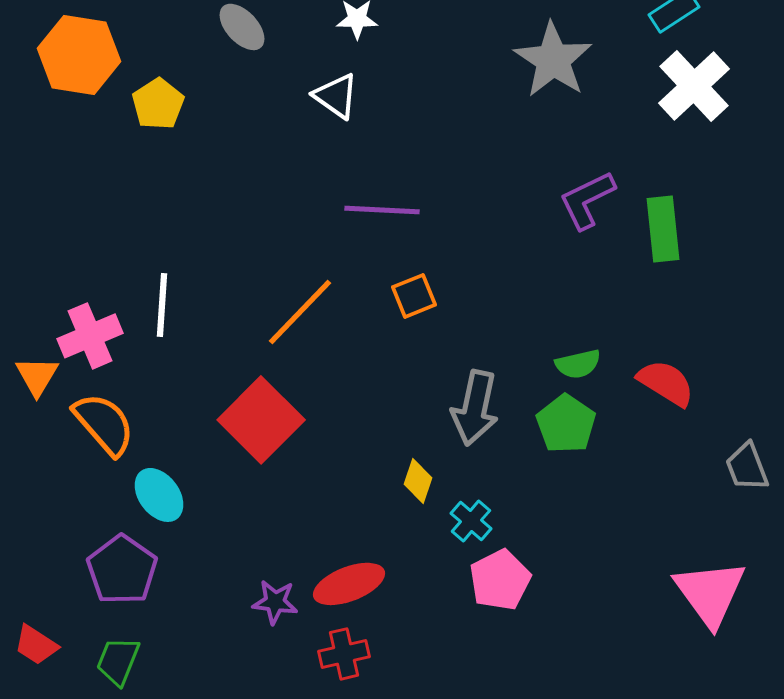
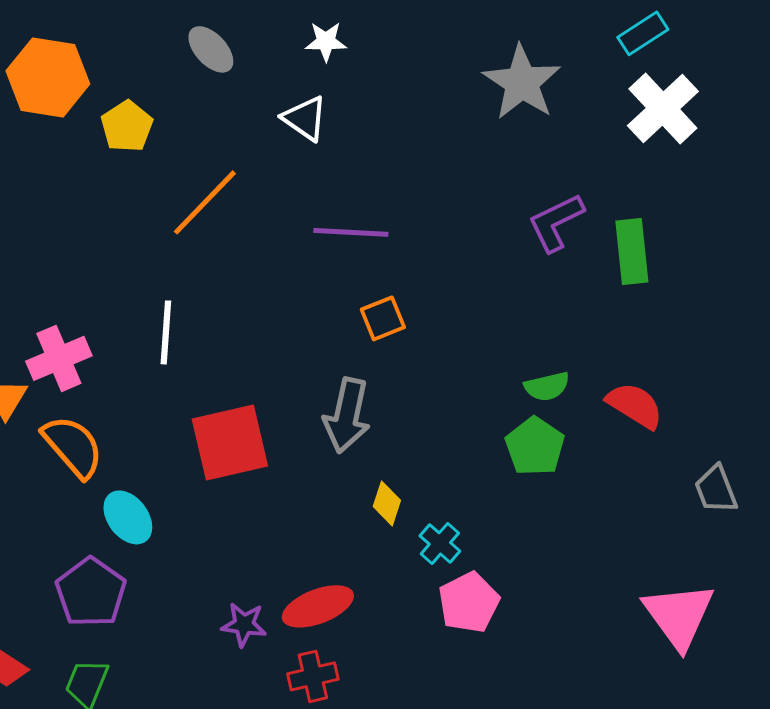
white line: (162, 305) -> (166, 332), moved
orange line: (300, 312) -> (205, 202), moved
gray arrow: (475, 408) -> (347, 415), moved
red square: (261, 420) -> (230, 442), turned 32

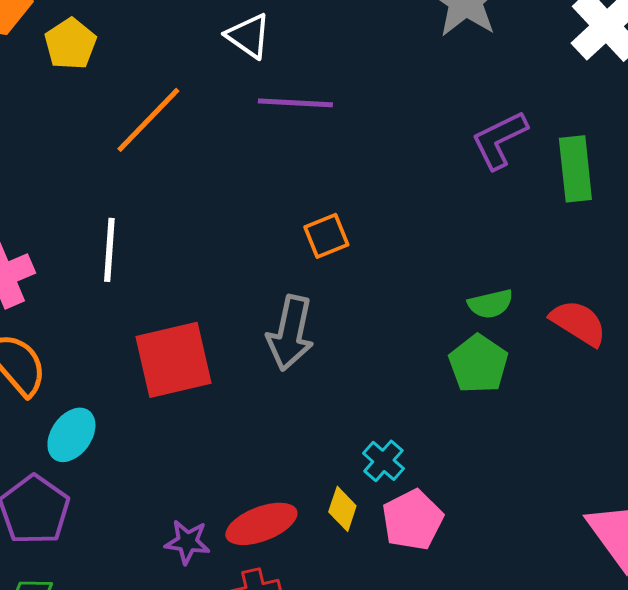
purple line: (351, 232) -> (295, 103), moved
yellow diamond: (387, 503) -> (342, 509), moved
cyan ellipse: (128, 517) -> (71, 435), turned 72

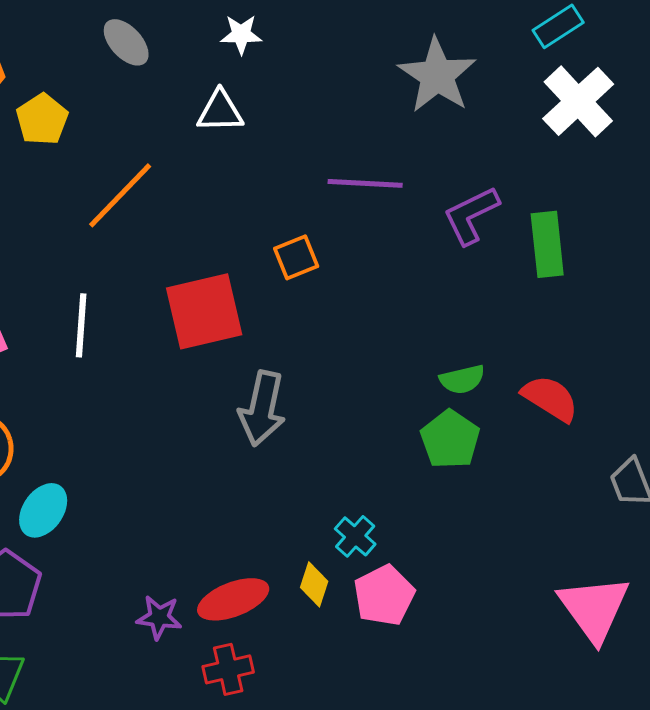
white triangle: (248, 36) -> (220, 111), turned -36
purple line: (295, 103) -> (365, 183), moved
orange square: (326, 236) -> (296, 257), moved
red square: (173, 360) -> (204, 311), moved

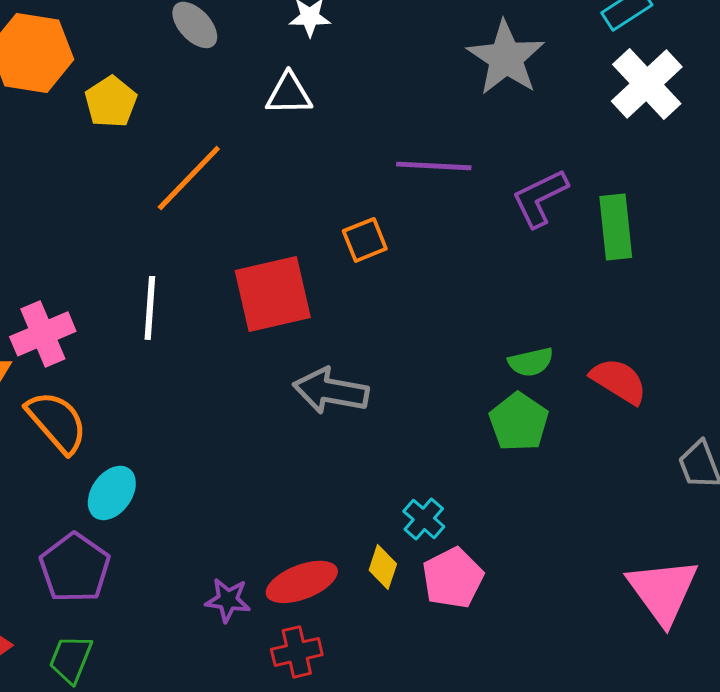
gray arrow: (262, 408) -> (331, 391), turned 88

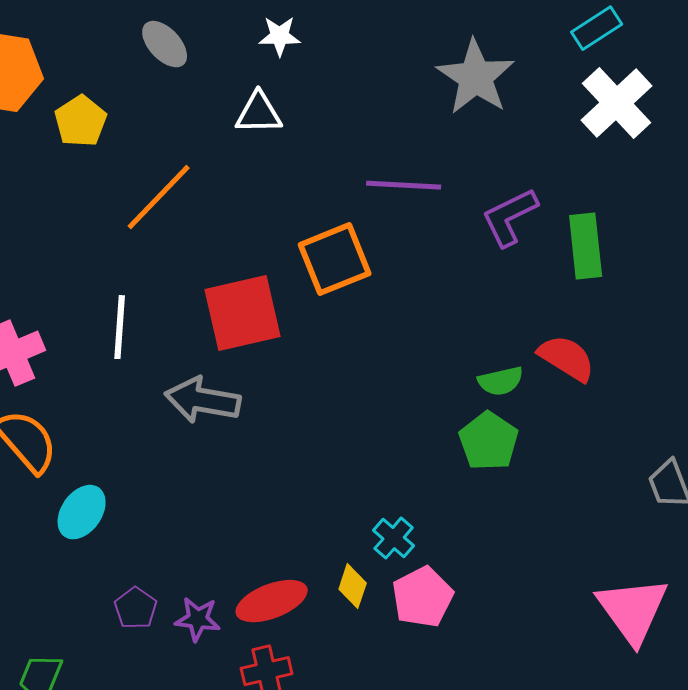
orange square: (365, 240) -> (335, 259), size x1.6
red semicircle: (619, 381) -> (567, 358), moved
gray arrow: (331, 391) -> (203, 400), moved
purple pentagon: (75, 568) -> (136, 608), moved, size x0.6

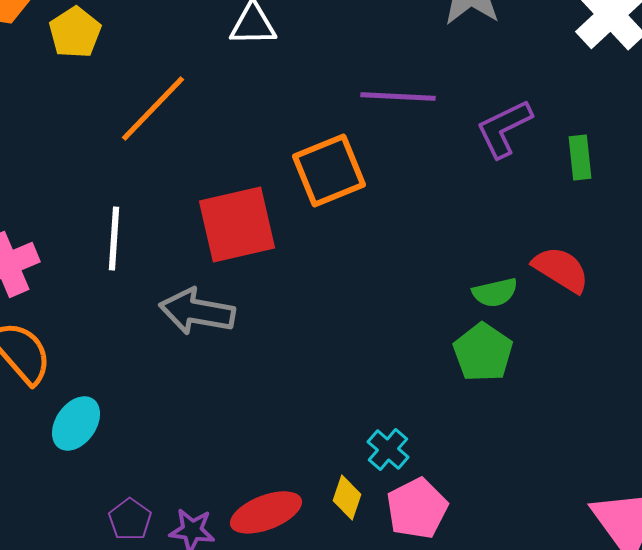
green rectangle: (586, 246) -> (580, 157), size x0.7

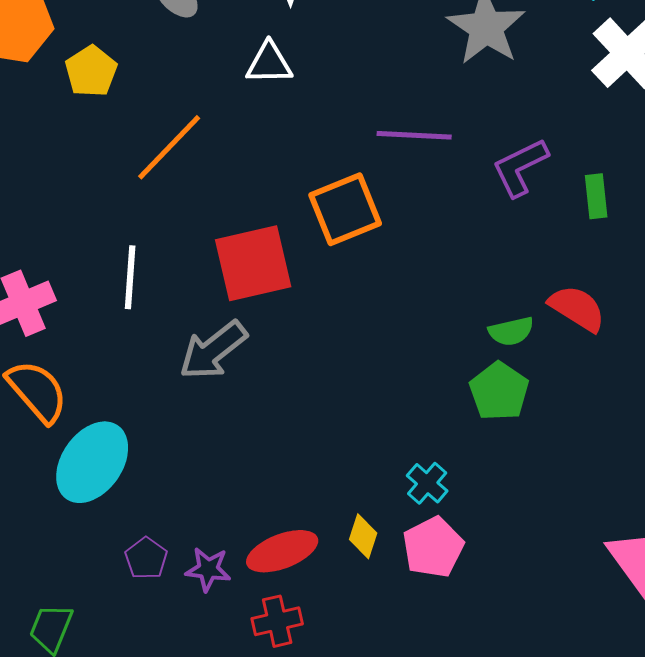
gray arrow: (197, 311) -> (213, 350), turned -48
cyan ellipse: (76, 423) -> (92, 462), size x1.5
cyan cross: (388, 449) -> (427, 483), moved

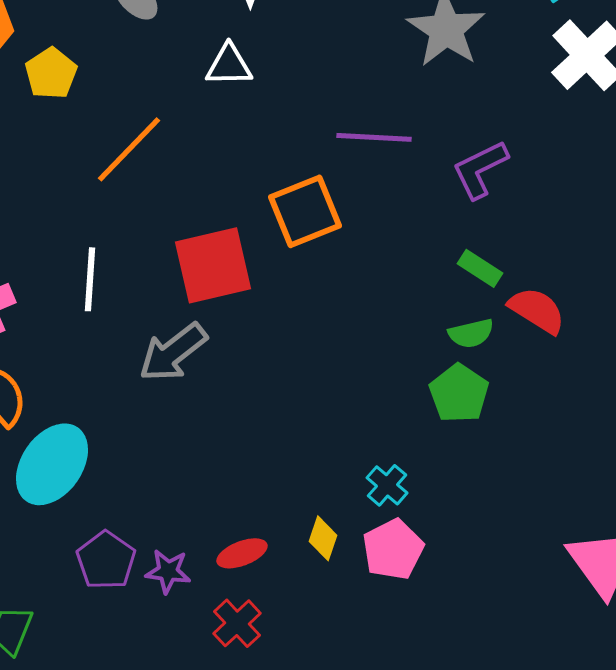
green rectangle: (596, 196) -> (480, 268), moved, turned -51
red ellipse: (282, 551) -> (242, 553), size x0.7
purple pentagon: (146, 558) -> (106, 560), size x1.4
red cross: (277, 621) -> (237, 623), turned -30

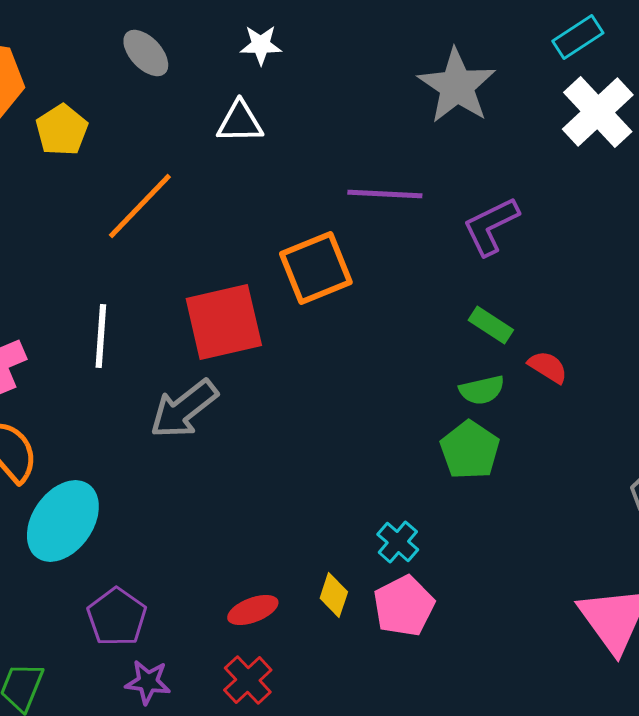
red semicircle: (537, 310) -> (548, 367), size x0.7
purple star: (168, 571) -> (148, 682), moved

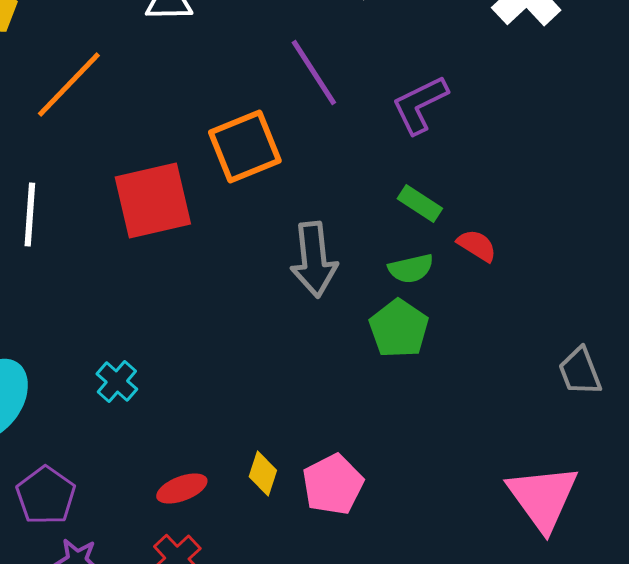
purple line: (385, 194) -> (314, 73), turned 54
gray arrow: (184, 409) -> (314, 260), moved, turned -58
cyan cross: (398, 542) -> (117, 382), moved

